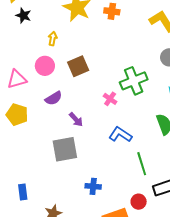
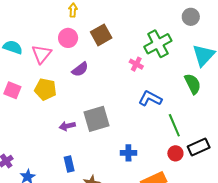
pink triangle: (17, 79) -> (42, 54), turned -30
purple arrow: (76, 119) -> (67, 126), moved, turned 126
blue rectangle: (23, 192) -> (69, 164), moved
red circle: (139, 202) -> (175, 153), moved

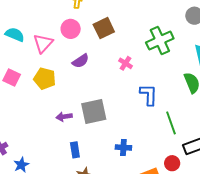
pink cross: (136, 64) -> (126, 63), moved
blue L-shape: (150, 99) -> (149, 95), turned 60
red circle: (175, 153) -> (172, 163), moved
blue rectangle: (69, 164) -> (75, 150), moved

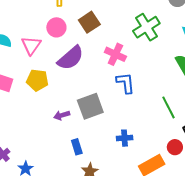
purple semicircle: (81, 61) -> (71, 58), size x1.6
pink cross: (126, 63) -> (115, 54), size x1.5
blue L-shape: (149, 95) -> (126, 83), moved

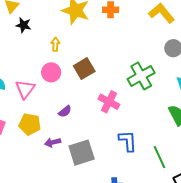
purple semicircle: (71, 58) -> (65, 111), moved, size x0.5
blue L-shape: (126, 83) -> (128, 141), moved
purple arrow: (62, 115) -> (53, 142), moved

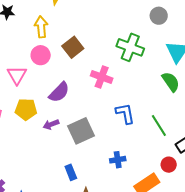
yellow arrow: (55, 44) -> (41, 27), size x1.5
green cross: (141, 76) -> (130, 47), turned -32
purple semicircle: (65, 111) -> (59, 92), size x1.6

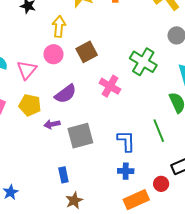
blue L-shape: (125, 113) -> (126, 141), moved
green line: (159, 125) -> (159, 131), moved
blue cross: (118, 160) -> (126, 171), moved

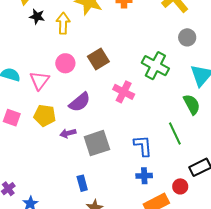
yellow arrow: (59, 26) -> (63, 23), moved

